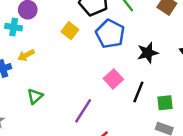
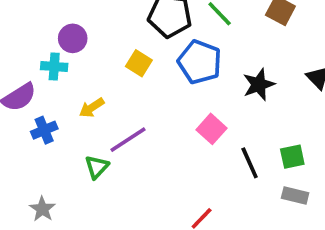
yellow arrow: (26, 55) -> (92, 108), moved
black line: (138, 92) -> (250, 163), moved, turned -40
purple line: (83, 111) -> (128, 140), moved, turned 30

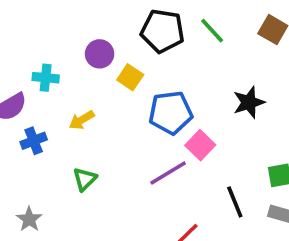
purple circle: (73, 38) -> (100, 54), moved
blue pentagon: (200, 62) -> (171, 113), moved, turned -30
purple line: (128, 140) -> (168, 173), moved
black line: (250, 163) -> (235, 202), moved

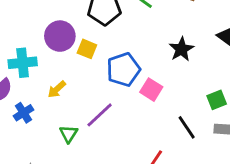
purple circle: (100, 54) -> (60, 36), size x1.4
cyan cross: (46, 78) -> (23, 63), size x1.4
purple line: (168, 173) -> (100, 115), moved

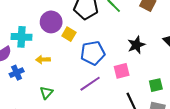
yellow arrow: (57, 89) -> (43, 60), turned 32
pink square: (151, 90) -> (122, 71), moved, turned 35
purple line: (100, 115) -> (90, 84), moved

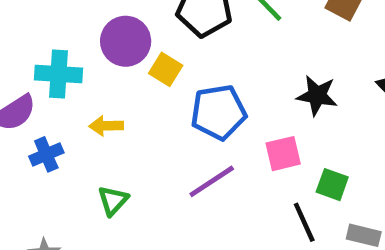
black star: (136, 45) -> (317, 95), turned 30
green square: (156, 85) -> (332, 185), moved, turned 32

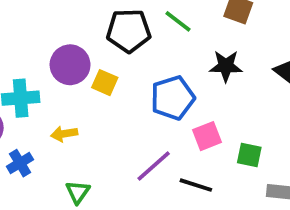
black star: (317, 95) -> (226, 66), moved
blue pentagon: (218, 112) -> (173, 98), moved
black line: (304, 222) -> (196, 185), moved, turned -40

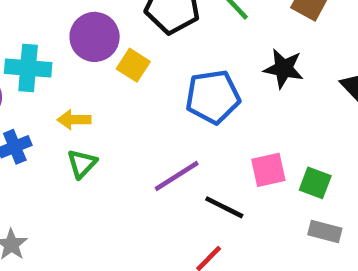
pink square: (207, 136) -> (268, 170), moved
green square: (249, 155) -> (315, 183), moved
green triangle: (78, 192) -> (82, 164), moved

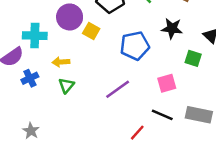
green square: (315, 183) -> (193, 58), moved
black line: (224, 207) -> (162, 115), moved
gray rectangle: (325, 232) -> (199, 115), size x1.5

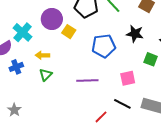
cyan cross: (35, 36) -> (22, 32), turned 36
purple line: (118, 89) -> (87, 81), turned 30

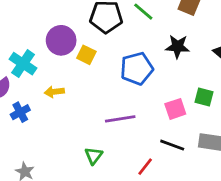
green square: (151, 59) -> (204, 97), moved
green triangle: (46, 75) -> (94, 156), moved

